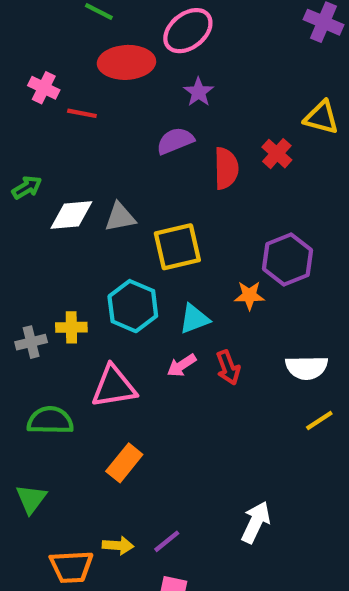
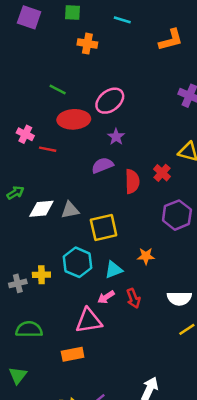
purple hexagon: (288, 259) -> (177, 215), moved
pink triangle: (114, 387) -> (89, 321), moved
orange rectangle: (124, 463) -> (73, 354), turned 40

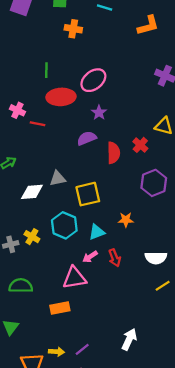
green line: (58, 89) -> (46, 70), turned 64
white diamond: (41, 209) -> (32, 192), moved
yellow cross: (41, 275) -> (32, 237), turned 32

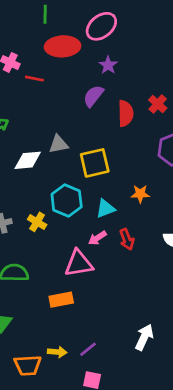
purple semicircle: (87, 138) -> (93, 96), turned -30
yellow cross: (32, 237) -> (37, 222), moved

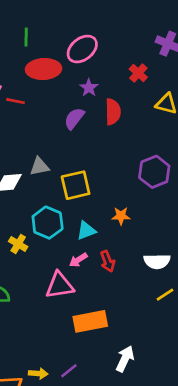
red cross: (158, 104) -> (138, 73), moved
red semicircle: (126, 113) -> (113, 112), moved
orange rectangle: (61, 300) -> (90, 321), moved, size x1.4

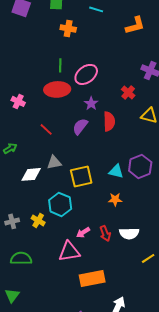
green line: (26, 37) -> (60, 65), moved
red line: (15, 101) -> (46, 129), moved, turned 32
cyan triangle: (86, 231) -> (116, 171), moved, turned 35
white semicircle: (157, 261) -> (129, 233), moved

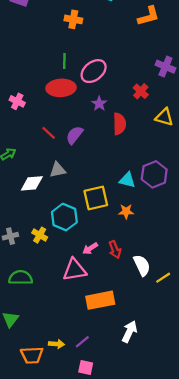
purple semicircle: (80, 126) -> (74, 135), moved
yellow square: (81, 176) -> (96, 198), moved
white semicircle: (129, 233) -> (142, 265), moved, turned -114

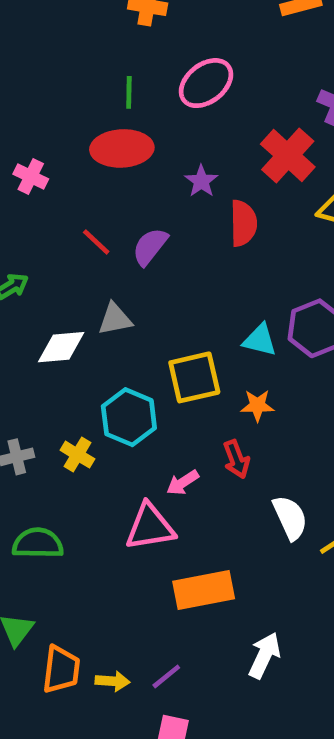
pink ellipse: (94, 71) -> (206, 83), moved
red cross: (141, 91) -> (288, 155), size x1.6
red arrow: (115, 250) -> (236, 459), moved
orange trapezoid: (32, 355) -> (61, 669), moved, turned -80

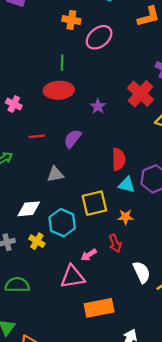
pink ellipse: (206, 83) -> (99, 37), moved
red semicircle: (243, 223) -> (119, 159), moved
red line: (96, 242) -> (37, 136), moved, turned -49
white diamond: (61, 347) -> (29, 209), moved

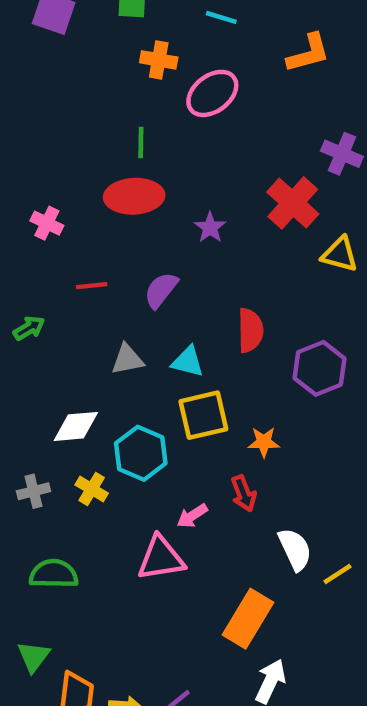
cyan triangle: (127, 185) -> (188, 362), moved
orange rectangle: (99, 308) -> (248, 619), moved, turned -48

